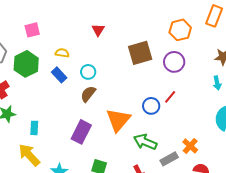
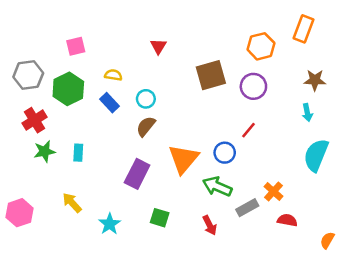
blue circle: (151, 106) -> (225, 153), moved
cyan rectangle: (34, 128) -> (78, 153), moved
yellow arrow: (29, 155) -> (72, 203), size x0.7

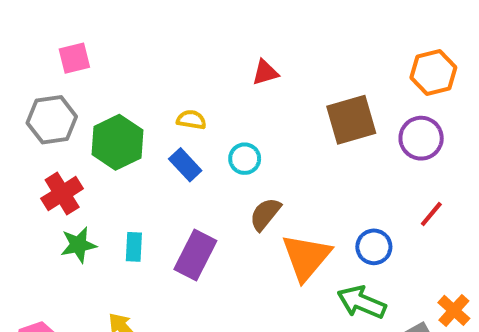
pink square: (76, 46) -> (74, 58), moved
red triangle: (158, 46) -> (265, 73), turned 42
brown semicircle: (146, 126) -> (265, 214), moved
red line: (248, 130) -> (431, 214), moved
purple rectangle: (137, 174) -> (195, 255), moved

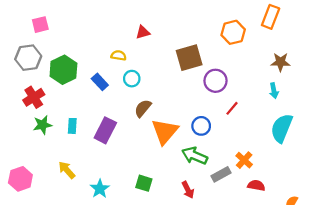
yellow semicircle: (191, 120) -> (119, 55), moved
purple circle: (421, 138) -> (215, 81), moved

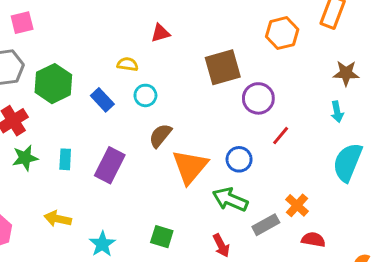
yellow arrow: (67, 170) -> (58, 219), turned -36

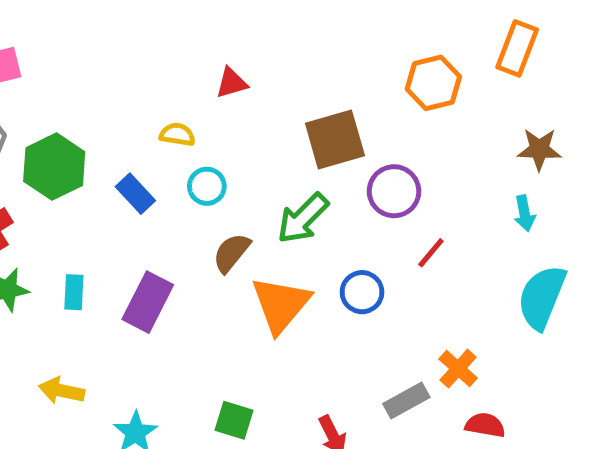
green arrow: (230, 199) -> (303, 218), moved, turned -68

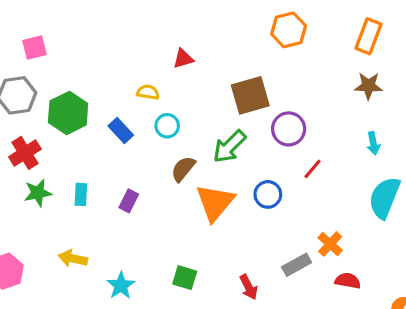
orange hexagon: (433, 83) -> (289, 30), moved
brown star: (539, 149) -> (368, 86), moved
purple rectangle: (148, 302) -> (129, 201), size x0.6

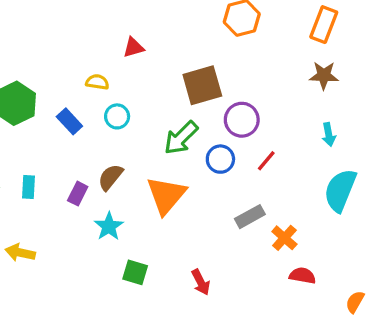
brown semicircle: (183, 169) -> (110, 177), moved
blue circle: (268, 194) -> (220, 159), moved
gray rectangle: (297, 265) -> (250, 217), moved
cyan star: (121, 286) -> (109, 226), moved

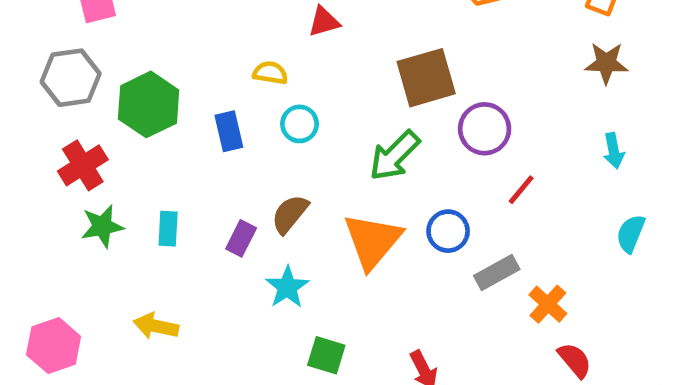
blue rectangle: (69, 121) -> (229, 131), turned 30
blue circle: (220, 159) -> (448, 231), moved
cyan semicircle: (340, 190) -> (631, 234), size x0.6
red semicircle: (302, 276) -> (575, 360), turned 40

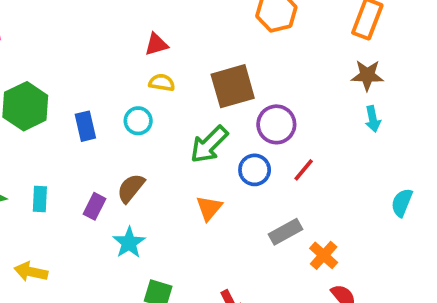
yellow semicircle: (270, 73) -> (162, 83), moved
cyan arrow: (614, 151) -> (373, 119), moved
blue circle: (448, 231) -> (255, 170), moved
cyan semicircle: (631, 234) -> (402, 203), moved
orange triangle: (373, 241) -> (209, 208), moved, size x0.6

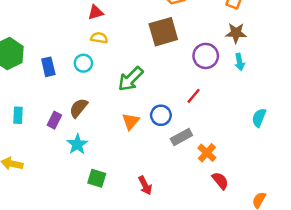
brown square: (233, 86) -> (163, 32), moved
purple circle: (276, 124) -> (206, 56), moved
blue circle: (255, 170) -> (161, 115), moved

